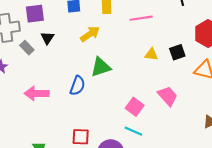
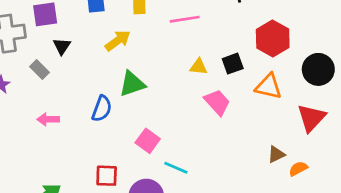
gray rectangle: (27, 48) -> (39, 70), moved
pink arrow: (37, 93) -> (48, 119), size x0.7
pink trapezoid: (168, 96) -> (217, 102), moved
pink square: (135, 107) -> (148, 141), moved

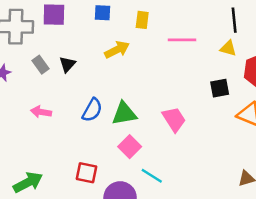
black triangle: (62, 46) -> (67, 64), moved
yellow triangle: (199, 67) -> (228, 48), moved
green triangle: (132, 84) -> (124, 113), moved
pink trapezoid: (217, 102) -> (174, 119), moved

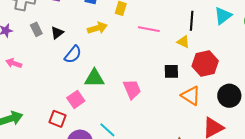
blue semicircle: (92, 110) -> (73, 54), moved
pink arrow: (41, 112) -> (14, 63), moved
pink square: (130, 147) -> (76, 99), moved

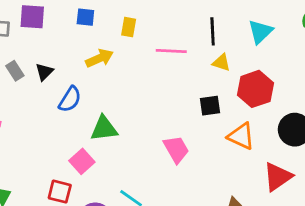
cyan triangle: (223, 16) -> (260, 32), moved
black line: (192, 21) -> (213, 31), moved
pink trapezoid: (132, 89) -> (176, 149), moved

